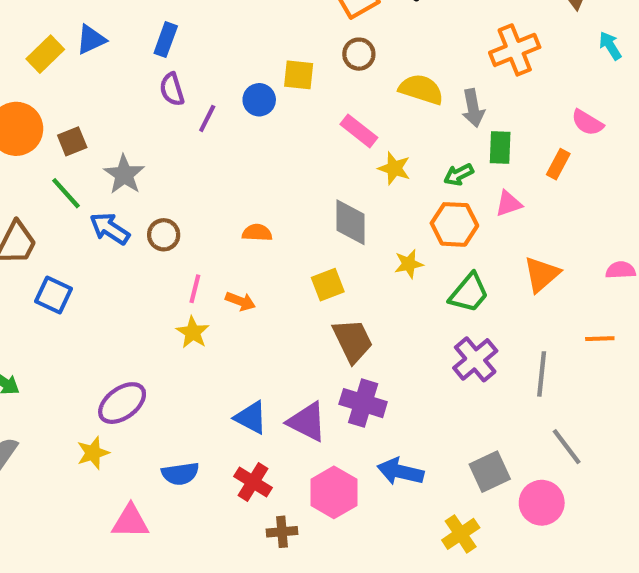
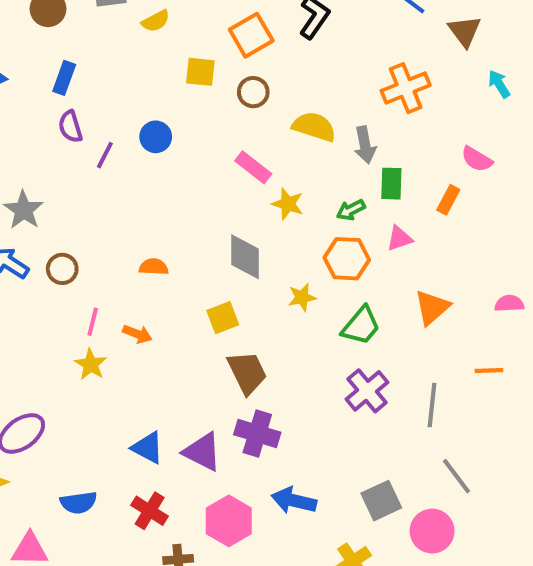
yellow square: (299, 75) -> (200, 72), moved

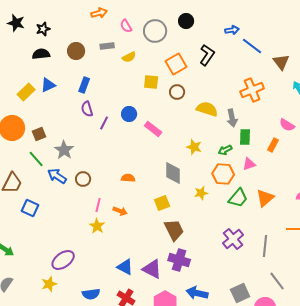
pink rectangle: (253, 167) -> (153, 129), moved
green trapezoid: (361, 326) -> (238, 198), moved

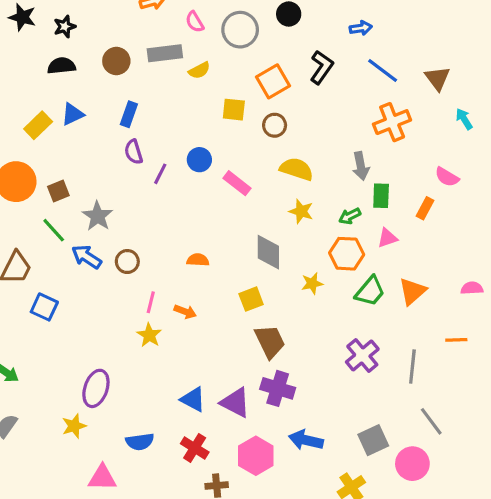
gray rectangle: (107, 46) -> (165, 53), size x1.5
blue line: (252, 46) -> (383, 70), moved
yellow semicircle: (207, 109) -> (296, 169), moved
purple ellipse: (63, 260) -> (96, 388), turned -35

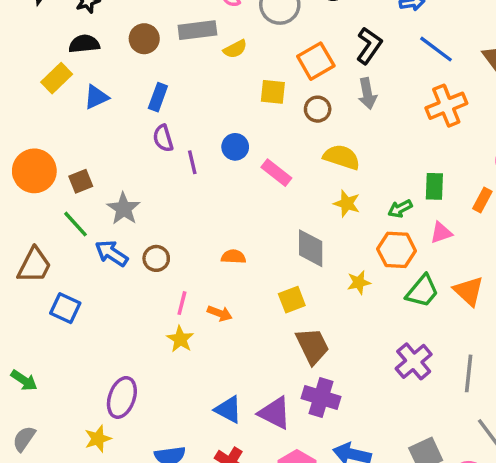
yellow rectangle: (38, 125) -> (57, 78), moved
gray arrow: (361, 166) -> (367, 94), moved
purple line: (160, 174) -> (192, 162), turned -40
orange triangle: (412, 291) -> (469, 291), turned -36

